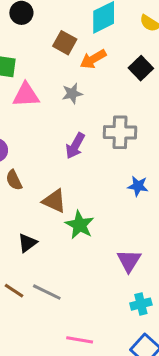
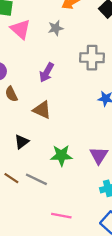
pink triangle: (26, 95) -> (20, 29), turned 45
purple arrow: (75, 146) -> (47, 72), moved
green star: (80, 225) -> (61, 155), moved, turned -30

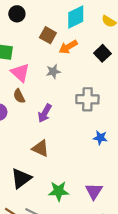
brown semicircle: (11, 94) -> (19, 96), moved
black triangle: (22, 142) -> (21, 178), size x1.5

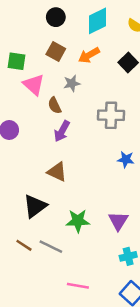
black circle: (17, 14) -> (56, 17), moved
brown square: (48, 35) -> (56, 51), moved
brown semicircle: (19, 96) -> (55, 105), moved

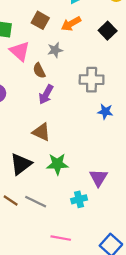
blue star: (126, 159) -> (105, 112), moved
green star: (78, 221) -> (57, 164), moved
cyan cross: (128, 256) -> (79, 199), moved

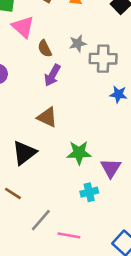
gray star: (55, 50) -> (78, 43), moved
green star: (57, 164) -> (79, 153), moved
gray line: (36, 202) -> (41, 220), moved, turned -75

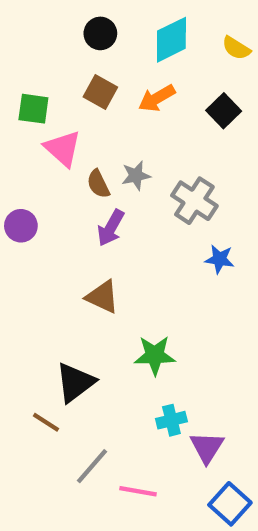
gray star: (78, 43) -> (136, 176), moved
gray cross: (103, 59) -> (194, 201), turned 32
black triangle: (24, 153) -> (75, 383), moved
purple triangle: (111, 168) -> (207, 447), moved

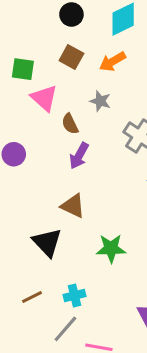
gray star: (136, 176) -> (100, 101), moved, turned 30
black triangle: (75, 383) -> (47, 242), moved, turned -36
cyan cross: (171, 420) -> (75, 295), moved
brown line: (46, 422) -> (32, 297), turned -60

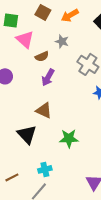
brown semicircle: (70, 124) -> (42, 56), turned -88
brown line: (32, 297) -> (12, 177), moved

